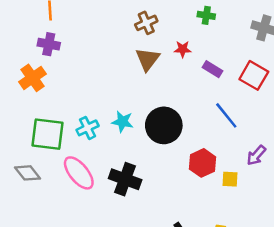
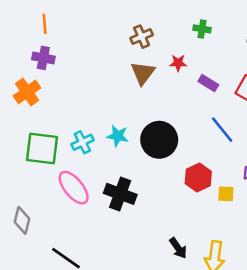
gray diamond: (28, 173) -> (22, 220), moved, turned 52

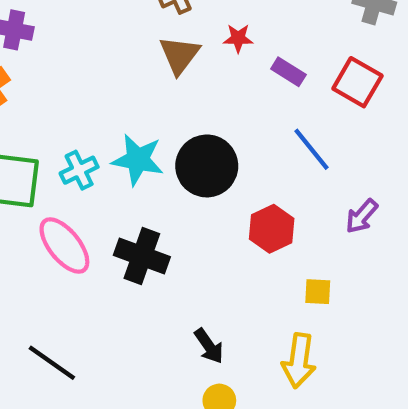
cyan star: (118, 136) -> (138, 160), size x1.4
yellow square: (226, 194) -> (318, 292), moved
black arrow: (178, 248) -> (209, 346), moved

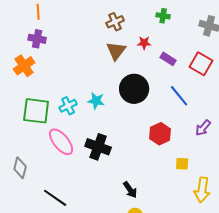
cyan star: (138, 160) -> (96, 101), size x0.7
black circle: (207, 166) -> (134, 89), moved
yellow arrow: (299, 361) -> (202, 190), moved

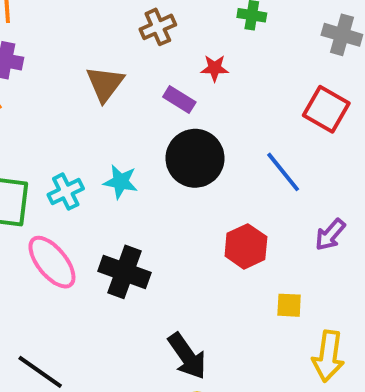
brown triangle: (116, 51) -> (105, 84), moved
purple rectangle: (168, 59) -> (179, 99), moved
black arrow: (130, 190) -> (187, 356), size x1.4

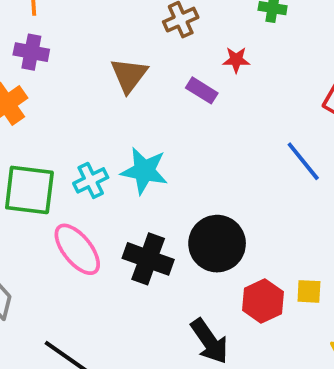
black circle: (195, 158) -> (217, 244), moved
cyan star: (121, 182) -> (144, 171), size x1.4
red hexagon: (246, 246) -> (263, 301), moved

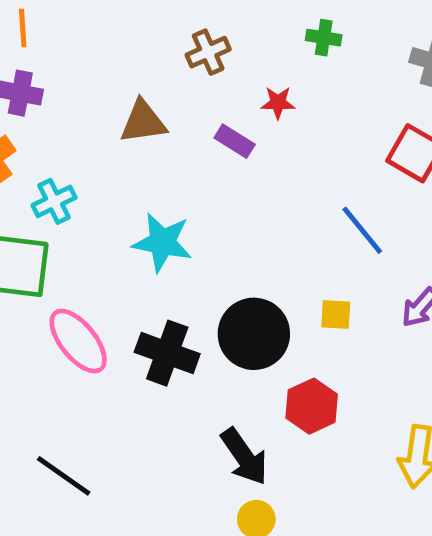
brown triangle: (129, 75) -> (143, 122), turned 45
cyan cross: (91, 180) -> (54, 201), moved
yellow square: (309, 291) -> (336, 315), moved

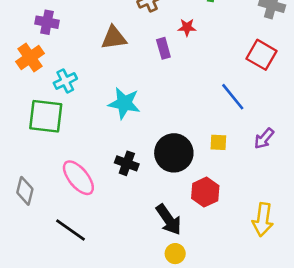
purple rectangle: (235, 141) -> (163, 48), turned 42
pink ellipse: (78, 341) -> (78, 178), moved
black cross: (167, 353) -> (127, 163), size x0.7

